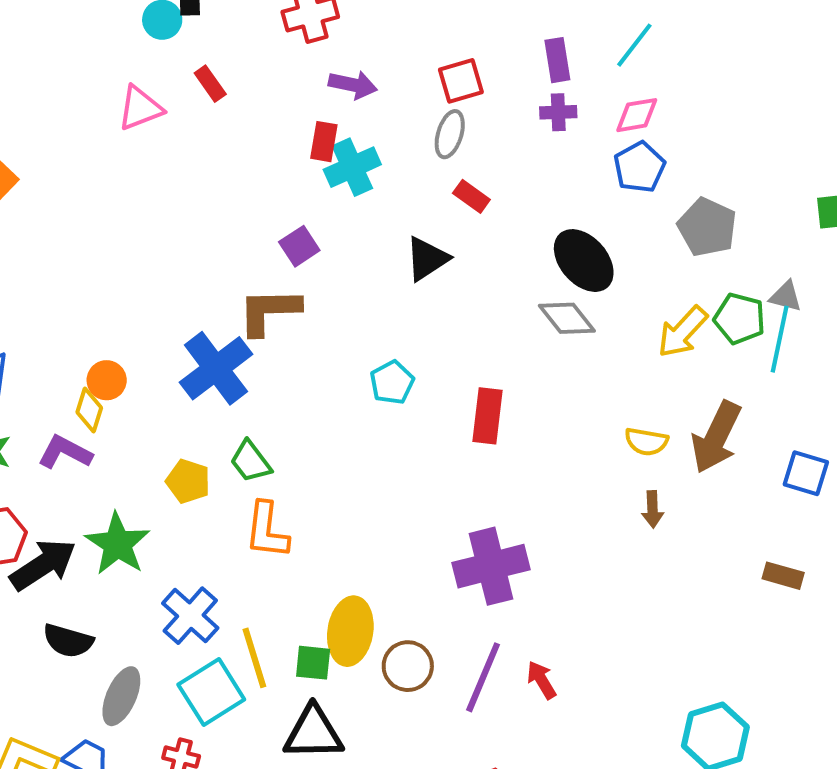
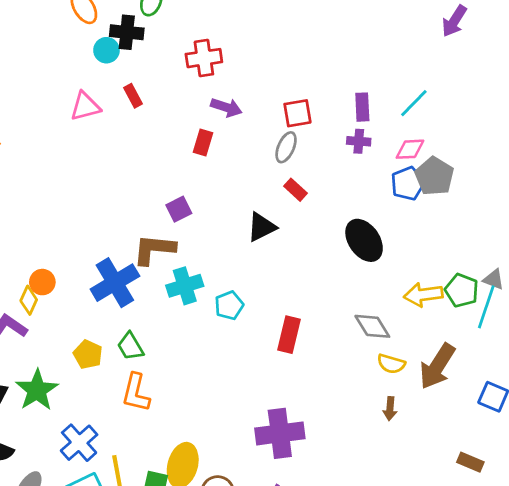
cyan cross: (352, 167) -> (185, 286), moved
gray pentagon: (707, 227) -> (434, 176), moved
gray diamond: (567, 318) -> (372, 326), moved
yellow arrow: (683, 332) -> (423, 295), turned 33

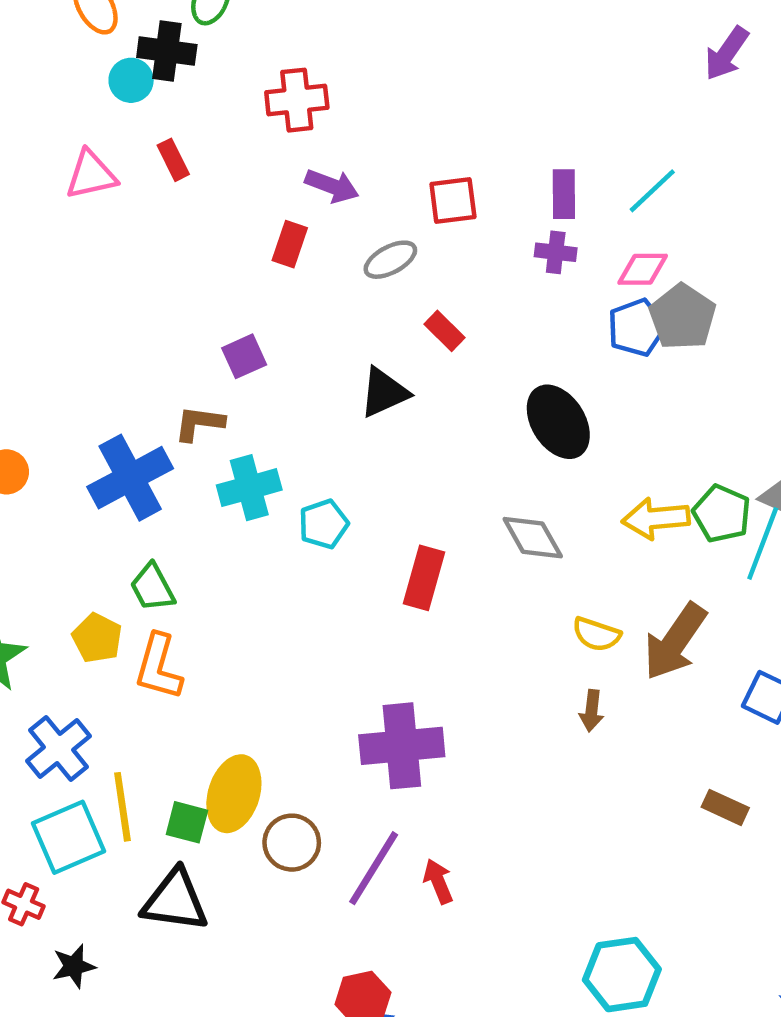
gray ellipse: (286, 147) -> (390, 260), moved, turned 36
brown L-shape: (154, 249) -> (199, 423), size x0.7
gray diamond: (372, 326) -> (533, 538), moved
yellow pentagon: (88, 354) -> (97, 638), moved

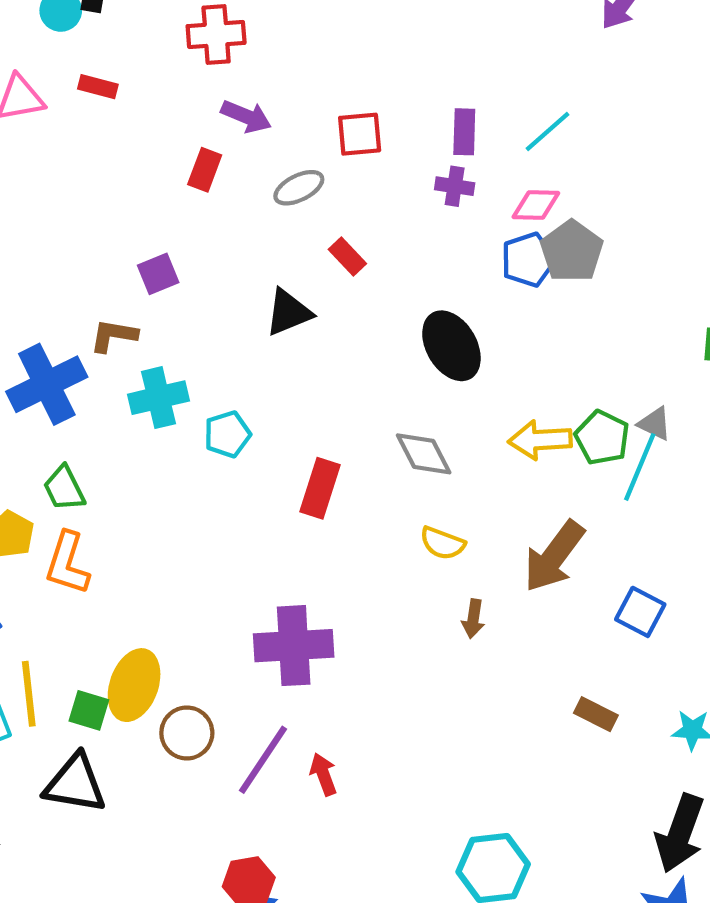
red rectangle: (173, 160) -> (98, 87), turned -51
yellow semicircle: (596, 634) -> (442, 543), moved

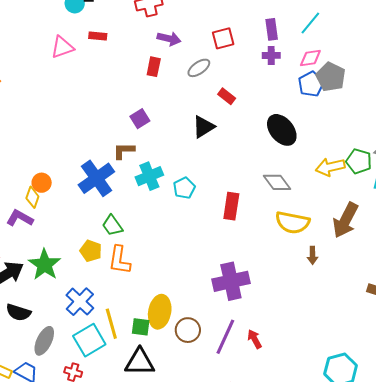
yellow semicircle: (442, 543) -> (292, 222), size x1.6

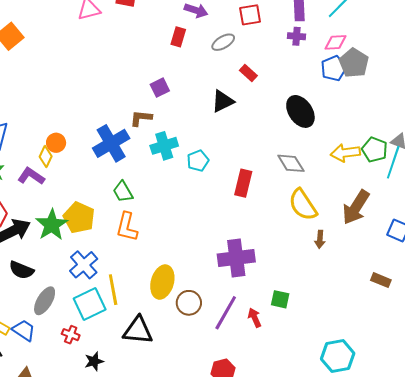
yellow semicircle: (292, 222) -> (303, 205), turned 40
yellow pentagon: (91, 251) -> (79, 218), moved, size x1.4
green square: (141, 327) -> (280, 299), moved

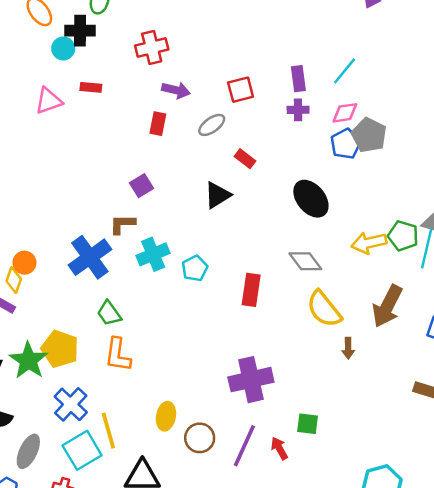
yellow ellipse: (162, 282) -> (166, 416), size x0.7

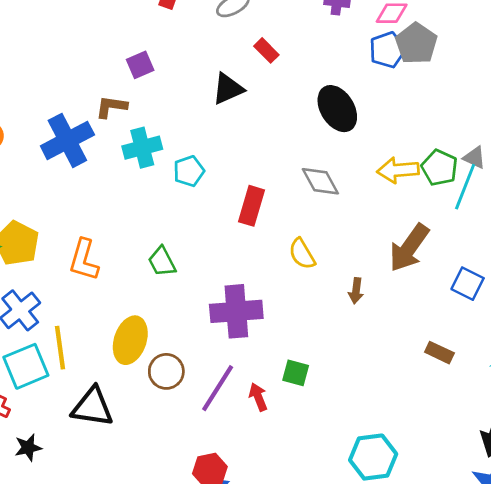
yellow semicircle: (324, 309) -> (302, 254), moved, size x0.7
green trapezoid: (109, 313) -> (162, 262), moved
yellow ellipse: (166, 416) -> (130, 340), size x1.4

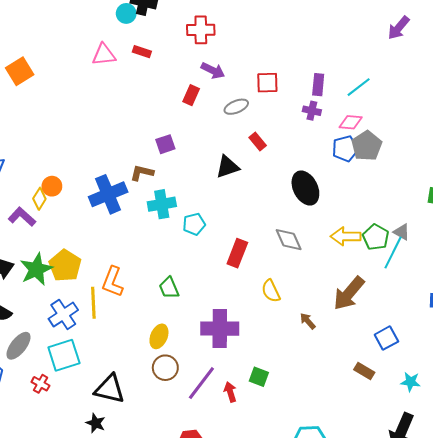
blue square: (468, 284) -> (386, 338), moved, turned 30
brown arrow: (356, 291) -> (308, 321), turned 126
yellow ellipse: (130, 340) -> (159, 336), moved, size x0.7
yellow line: (60, 348) -> (93, 303), moved
black star: (28, 448) -> (96, 423), moved, turned 30

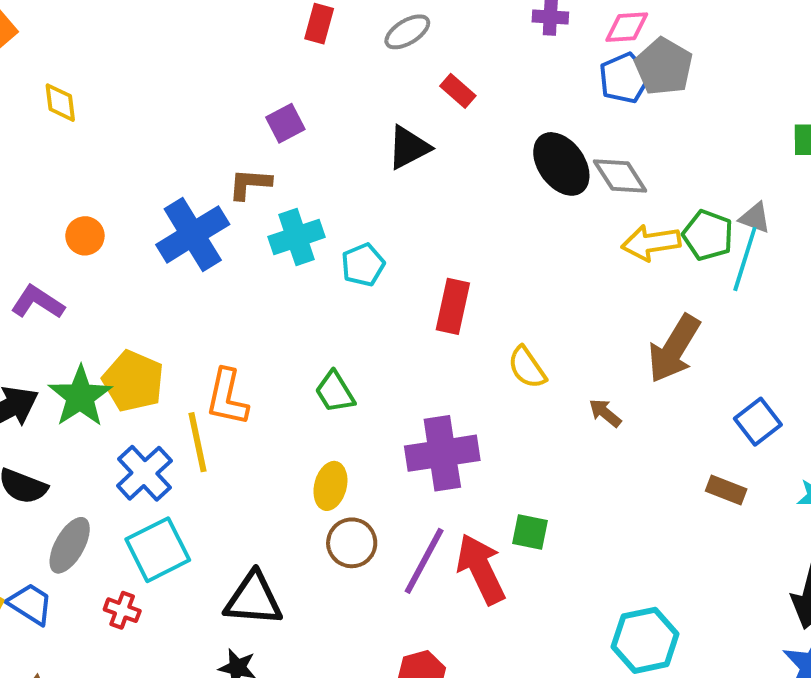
yellow diamond: (39, 199) -> (60, 103), moved, turned -30
gray diamond: (289, 240) -> (620, 176), moved
red arrow: (230, 392) -> (481, 569), size x1.8

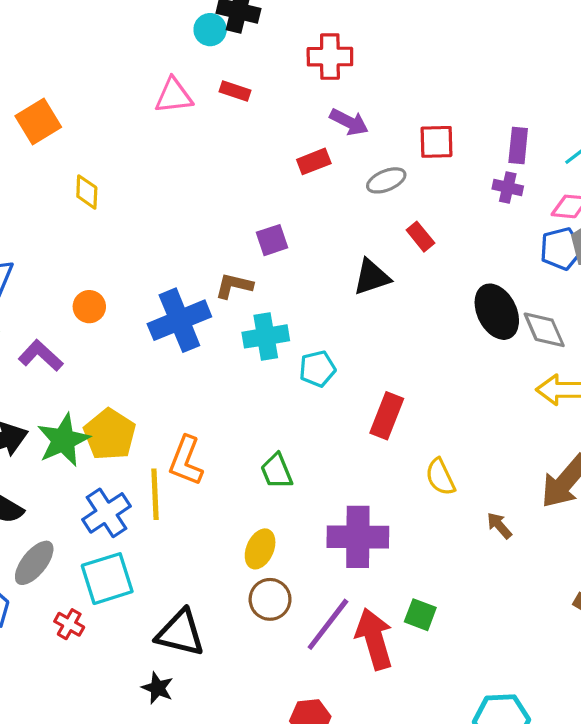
red rectangle: (319, 24) -> (314, 161), turned 44

